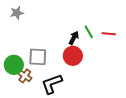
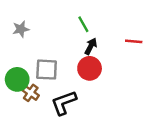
gray star: (17, 13) -> (21, 29), moved
green line: (89, 32) -> (83, 24), moved

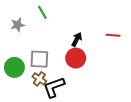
green line: (83, 24) -> (42, 12), moved
brown cross: (31, 93) -> (39, 79), moved

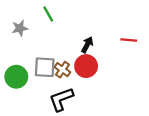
brown cross: (39, 79) -> (62, 70), moved

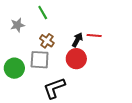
red line: (129, 40) -> (94, 36), moved
brown cross: (62, 70) -> (47, 41), moved

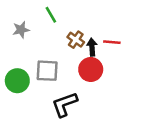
black arrow: (77, 40) -> (92, 47), turned -32
brown cross: (47, 41) -> (76, 40), moved

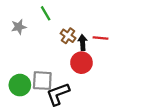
gray square: (47, 71) -> (42, 81), moved
green circle: (17, 81) -> (20, 85), moved

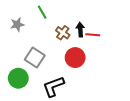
black arrow: (83, 42) -> (80, 30), moved
gray square: (42, 81) -> (35, 58), moved, turned 30

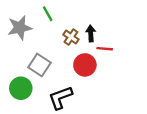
gray star: (17, 24) -> (20, 28), size x1.5
red line: (93, 35) -> (105, 49), moved

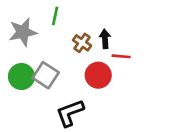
green line: (48, 14) -> (55, 16), turned 42
green circle: (21, 88) -> (21, 77), moved

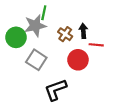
gray star: (23, 32) -> (35, 26), moved
green circle: (21, 77) -> (16, 37), moved

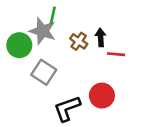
gray star: (35, 26) -> (43, 31), turned 30
red circle: (78, 60) -> (102, 96), moved

